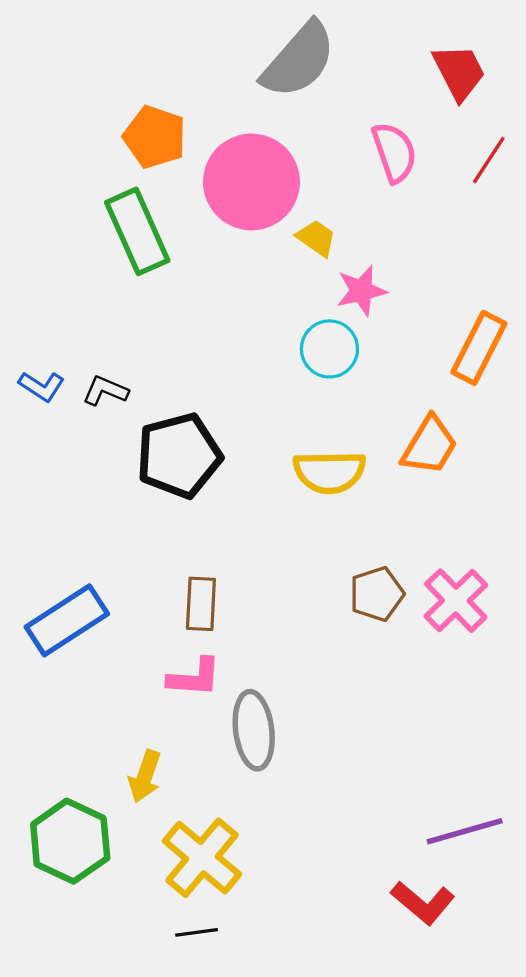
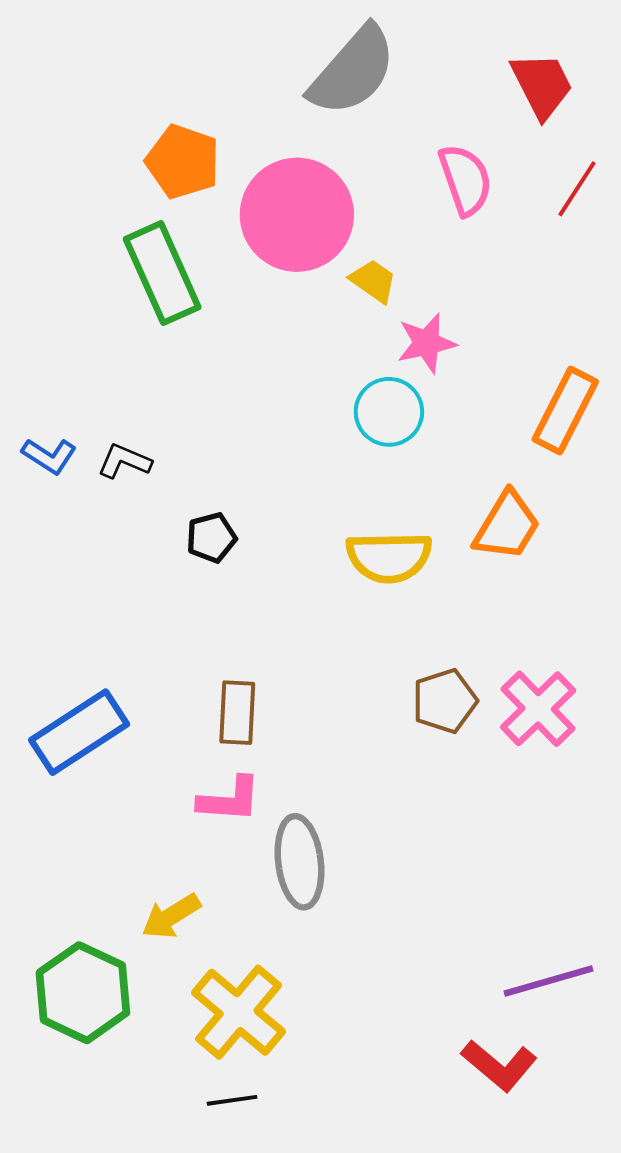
black pentagon: (179, 456) -> (211, 538), size x0.5
yellow arrow: (145, 776) -> (171, 916), turned 39

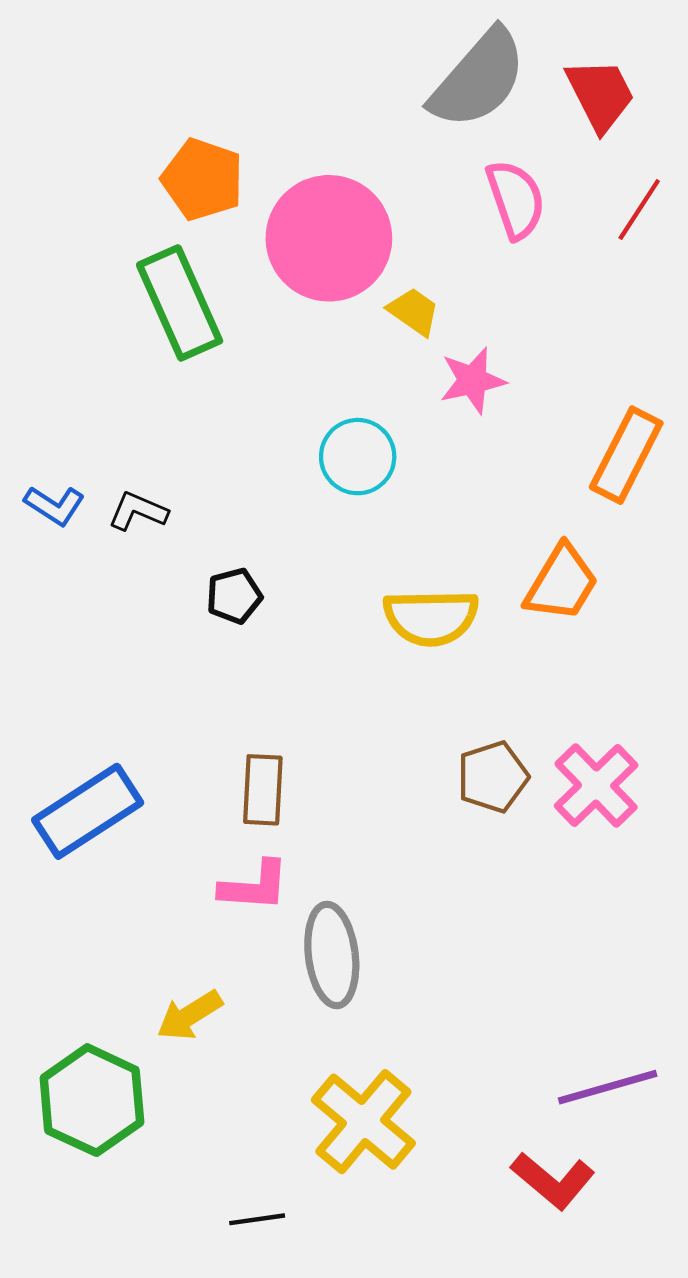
gray semicircle: (353, 71) -> (478, 79), moved
cyan circle: (389, 412) -> (358, 457), moved
yellow cross: (239, 1012) -> (363, 1122), moved

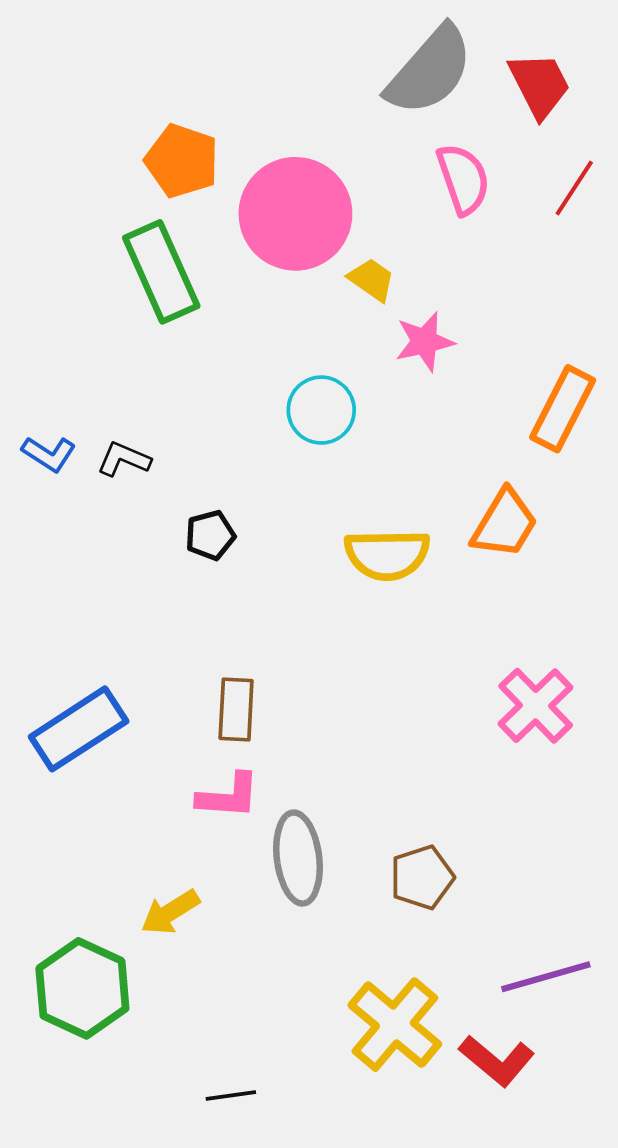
brown pentagon: (493, 777) -> (422, 877), moved
yellow cross: (363, 1122) -> (395, 1025), moved

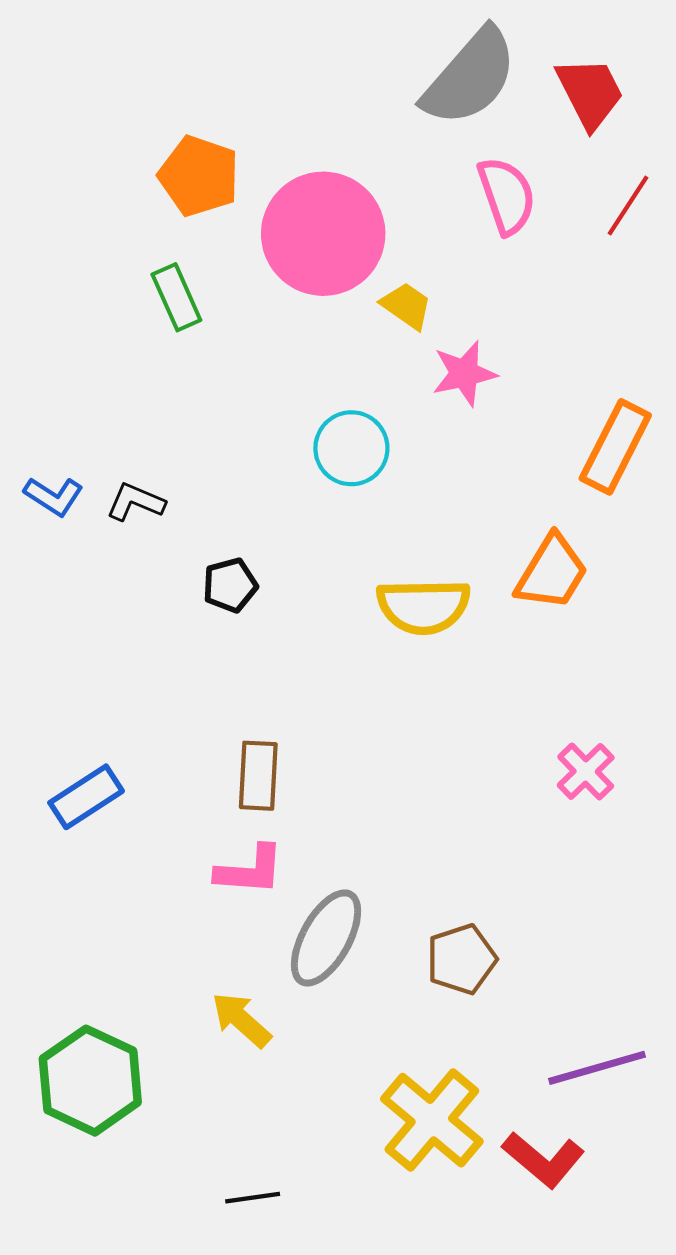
green rectangle: (161, 272) -> (176, 297), size x0.6
pink cross: (536, 706) -> (586, 771), size x0.7
blue rectangle: (79, 729) -> (86, 797), size x0.7
gray ellipse: (298, 858) -> (326, 938), turned 36
yellow arrow: (170, 912) -> (241, 1020), moved, turned 74

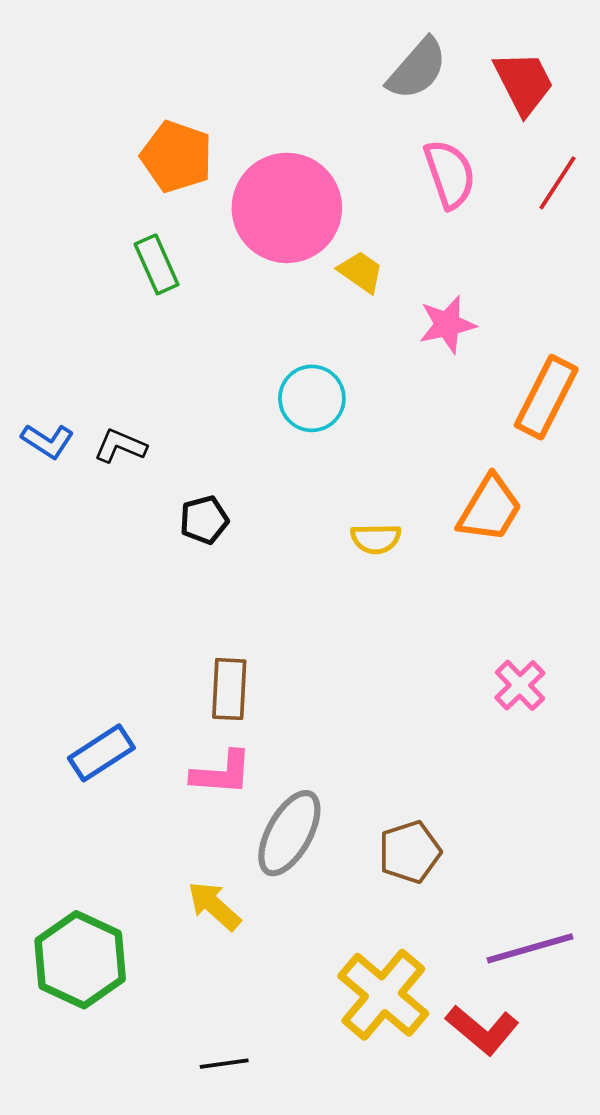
gray semicircle: (470, 77) -> (417, 69), size x0.7
pink star: (464, 373) -> (447, 324), moved
yellow semicircle: (423, 606) -> (376, 539), size x0.6
blue rectangle: (86, 797) -> (101, 753), moved

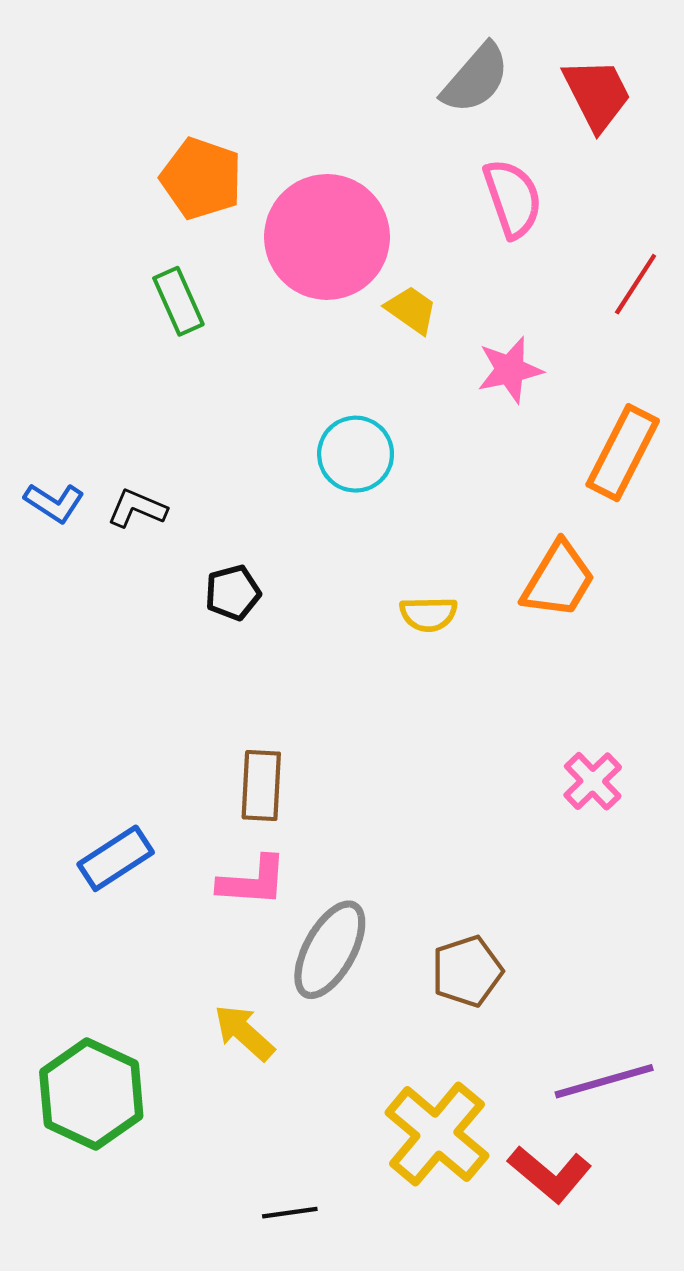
red line: (557, 183) -> (636, 284), moved
black line: (224, 1064) -> (290, 1213), moved

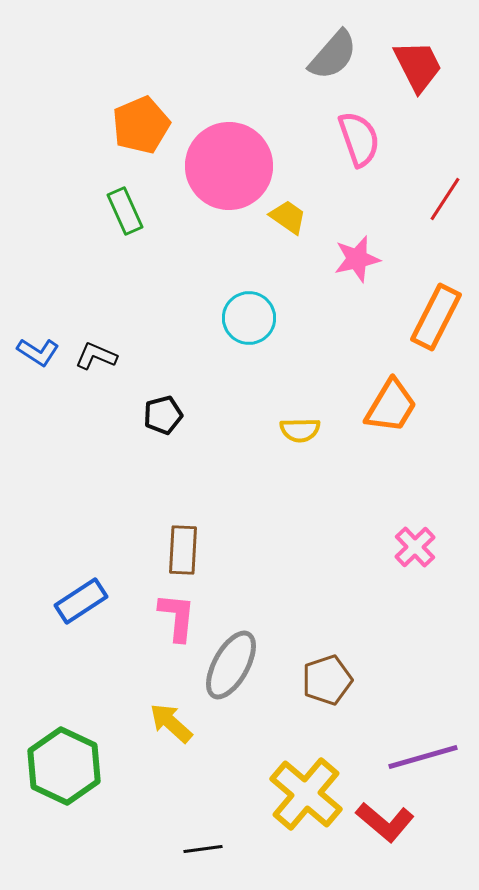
orange pentagon: (201, 178) -> (141, 125), turned 30
pink L-shape: (253, 881) -> (177, 617), turned -88

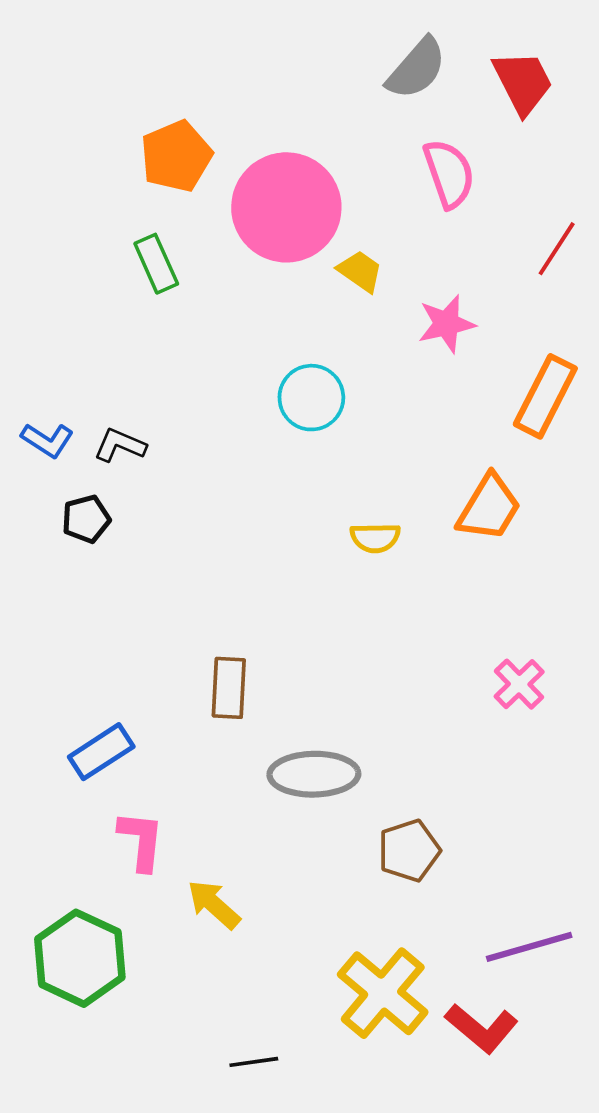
black pentagon: (163, 415) -> (86, 519), moved
pink L-shape: (177, 617) -> (141, 841), moved
gray ellipse: (231, 665) -> (314, 774), moved, turned 60

